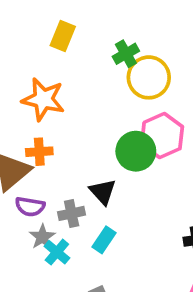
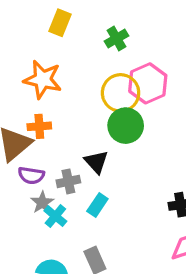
yellow circle: (149, 77) -> (121, 93), moved
pink hexagon: (162, 136) -> (148, 83), moved

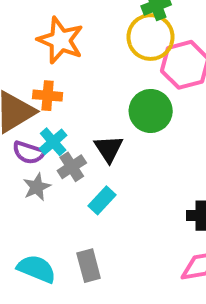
yellow circle: (121, 93) -> (150, 37), moved
gray cross: (68, 181) -> (72, 167), turned -30
cyan cross: (55, 216) -> (53, 142), moved

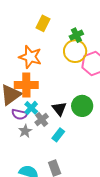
orange cross: (48, 96) -> (26, 85), size x1.6
green circle: (151, 111) -> (82, 106), moved

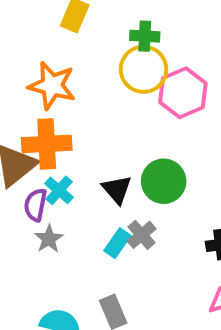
green cross: (76, 35) -> (145, 36), turned 32
purple semicircle: (19, 114) -> (35, 205), turned 91
gray cross: (42, 119) -> (141, 235), moved

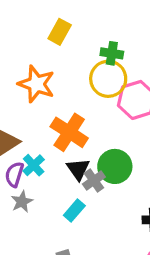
orange cross: (47, 144) -> (69, 132), moved, turned 30
gray cross: (141, 235) -> (94, 180), moved

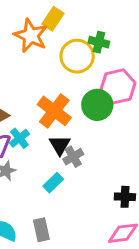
yellow circle: (108, 79) -> (77, 56), moved
orange star: (36, 84) -> (31, 36), moved
green circle: (115, 166) -> (97, 105), moved

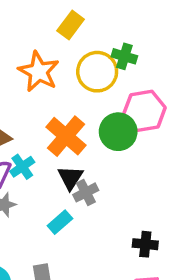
orange star: (31, 36) -> (39, 72), moved

